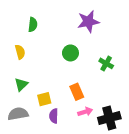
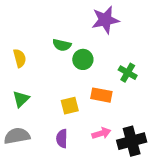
green semicircle: (33, 25) -> (62, 45), moved, turned 96
orange rectangle: (77, 92) -> (101, 95), moved, turned -56
yellow square: (44, 99) -> (70, 106), moved

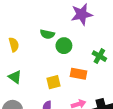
green triangle: (21, 99) -> (15, 77), turned -40

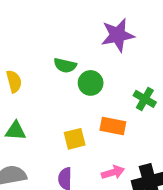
green triangle: (15, 77) -> (16, 131), turned -32

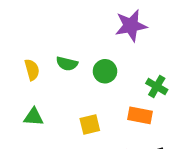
green semicircle: (65, 65) -> (67, 64), moved
orange rectangle: (113, 126) -> (140, 115), moved

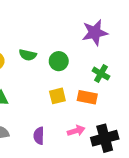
purple star: (131, 26) -> (95, 33), moved
yellow square: (90, 125) -> (57, 96), moved

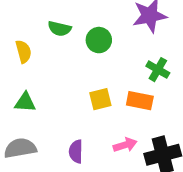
green semicircle: (28, 55) -> (60, 29), moved
green circle: (59, 61) -> (99, 40), moved

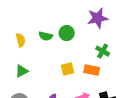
green semicircle: (60, 29) -> (46, 36), moved
green triangle: (25, 102) -> (22, 71), turned -32

